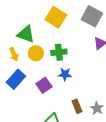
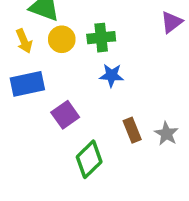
blue rectangle: (16, 79) -> (27, 84), turned 36
purple square: (44, 85) -> (65, 115), moved

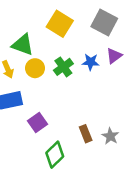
green cross: (101, 38) -> (63, 67), turned -30
blue star: (111, 75) -> (91, 62), moved

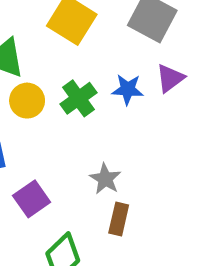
brown rectangle: (86, 134) -> (119, 219), turned 35
gray star: (110, 136) -> (105, 179), moved

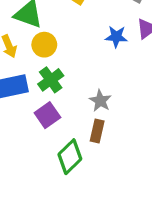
green cross: (78, 98) -> (51, 80), moved
brown rectangle: (119, 219) -> (97, 131), moved

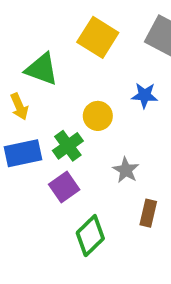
yellow circle: (44, 45) -> (98, 116), moved
brown rectangle: (97, 131) -> (148, 213), moved

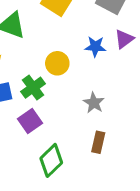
gray star: (126, 170) -> (94, 103), moved

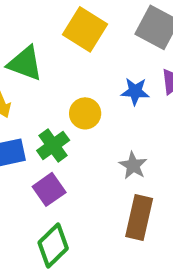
brown rectangle: (98, 142) -> (139, 217), size x1.5
green diamond: (51, 160) -> (53, 246), moved

